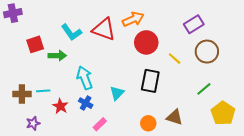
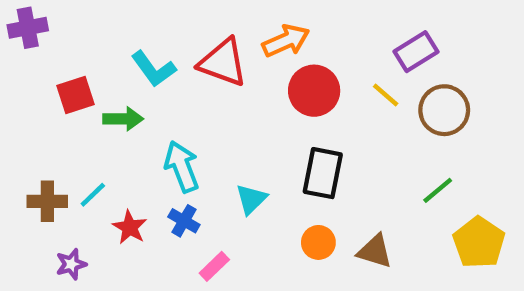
yellow line: (175, 59) -> (386, 95), moved
cyan line: (43, 91) -> (93, 195), turned -40
orange circle: (148, 123) -> (318, 242), moved

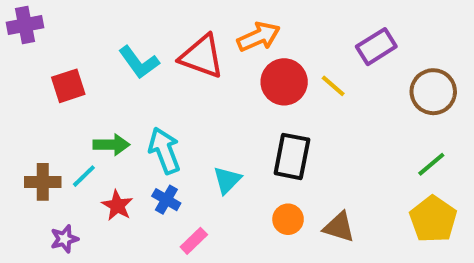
yellow line: (386, 95) -> (333, 86), moved
brown circle: (444, 110) -> (433, 92), moved
green arrow: (123, 119) -> (111, 145), moved
green line: (438, 190) -> (431, 164), moved

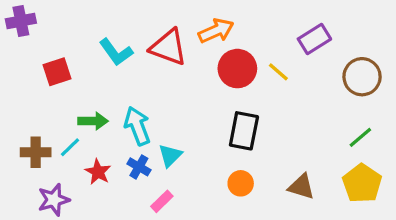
cyan triangle: (227, 180) -> (170, 155), moved
brown triangle: (339, 227) -> (301, 187), moved
purple star: (64, 239) -> (54, 200), size x1.4

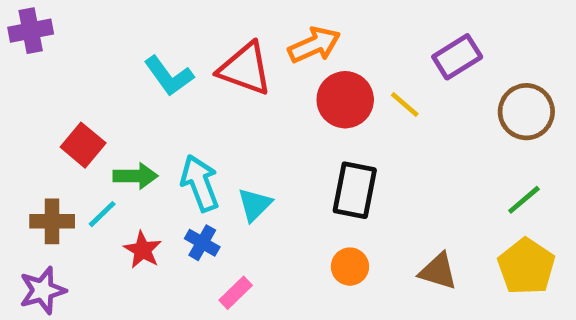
red square: (57, 72) -> (83, 145), moved, turned -32
cyan triangle: (170, 155) -> (255, 205), moved
purple star: (54, 200) -> (43, 290), moved

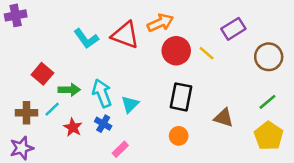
brown triangle: (438, 271) -> (224, 118), moved

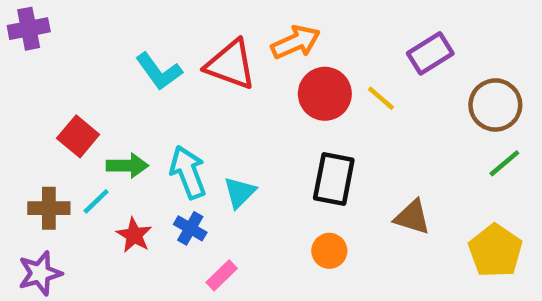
green line: (267, 102) -> (504, 163), moved

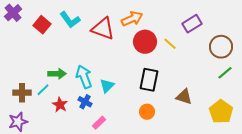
purple cross: (29, 29) -> (13, 13), turned -30
cyan L-shape: (159, 71) -> (70, 20), moved
red square: (78, 136) -> (42, 25), moved

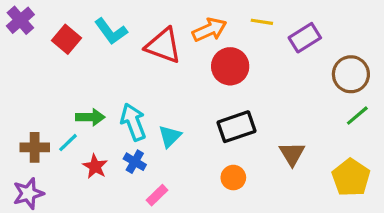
yellow line: (170, 44) -> (262, 22), moved, turned -32
black rectangle: (149, 80) -> (236, 127), turned 60
brown triangle: (184, 97) -> (292, 154), turned 42

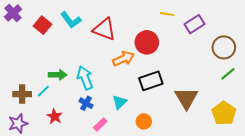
orange arrow: (209, 30) -> (124, 59), moved
cyan triangle: (170, 136) -> (119, 102), moved
brown triangle: (292, 154) -> (186, 98), size x1.4
red star: (95, 166) -> (55, 116), moved
orange circle: (233, 178) -> (144, 121), moved

